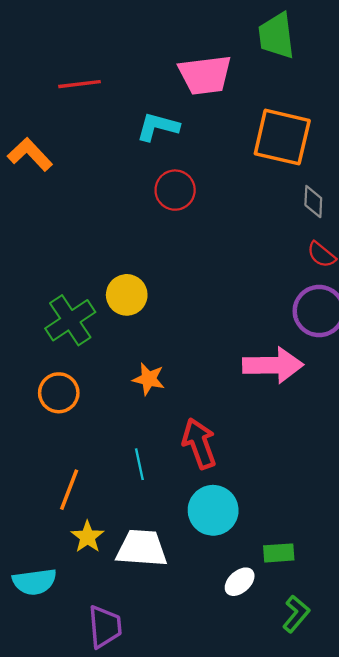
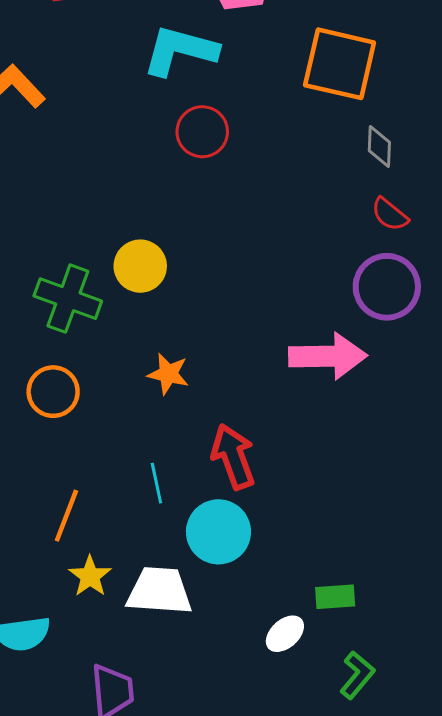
cyan L-shape: (158, 127) -> (180, 51), size x1.4
green cross: (70, 320) -> (68, 299), turned -36
cyan circle: (213, 510) -> (218, 532), moved

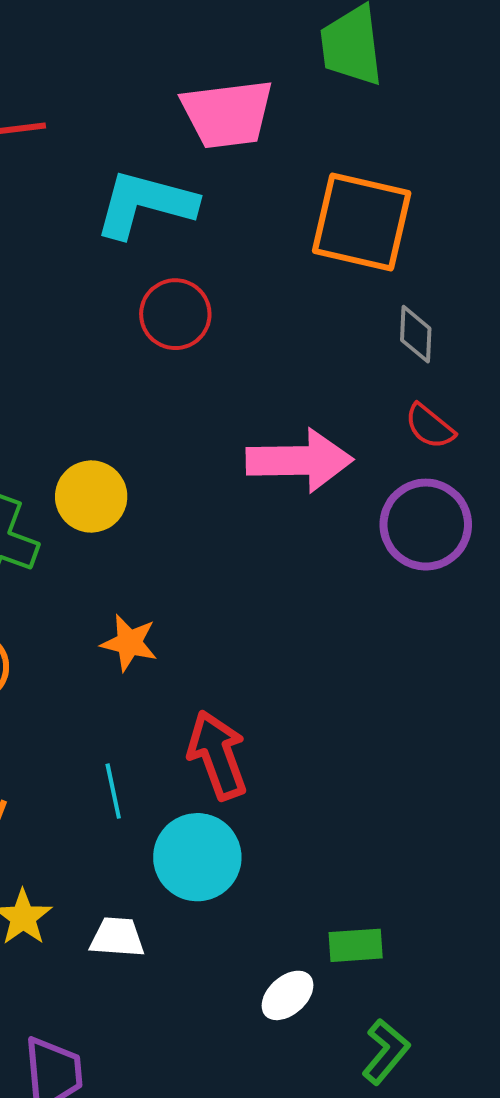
pink arrow: (328, 356) -> (300, 460), moved
white trapezoid: (159, 591) -> (117, 937), size x0.6

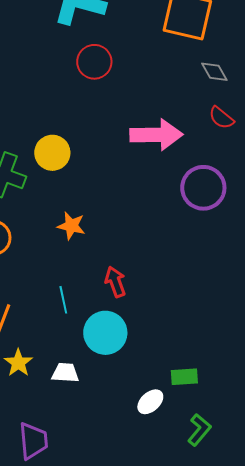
gray diamond: (416, 334) -> (214, 72), turned -32
purple circle: (426, 525) -> (203, 188), moved
red arrow: (217, 755) -> (115, 282), size x0.7

